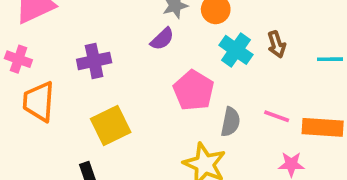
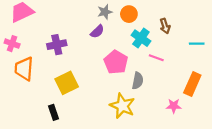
brown arrow: (277, 44) -> (165, 26), moved
pink line: (277, 116) -> (156, 58), moved
orange rectangle: (323, 127) -> (192, 84), turned -70

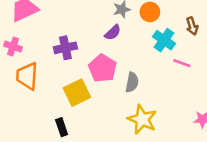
pink pentagon: (116, 62) -> (103, 68), moved
gray semicircle: (138, 81) -> (132, 82), moved

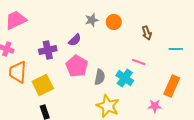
purple semicircle: (113, 32) -> (75, 40), moved
cyan cross: (164, 40) -> (125, 78), moved
yellow square: (77, 93) -> (43, 85), moved

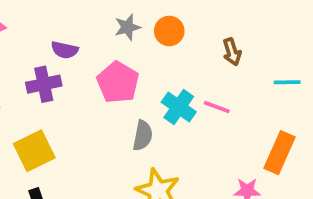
purple semicircle: (75, 40) -> (65, 50), moved, turned 56
pink pentagon: (77, 66) -> (118, 82), moved
cyan cross: (125, 78) -> (179, 107), moved

